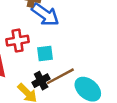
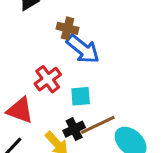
red cross: (18, 41) -> (48, 79), turned -30

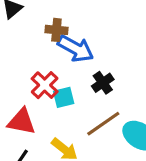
cyan square: (81, 96) -> (64, 97), moved
black cross: (74, 129) -> (103, 83), moved

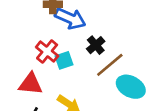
brown line: (103, 124) -> (110, 65), moved

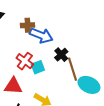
brown line: (110, 65) -> (72, 69), turned -65

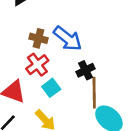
brown cross: (28, 25) -> (38, 38), moved
cyan square: (38, 67) -> (51, 88), moved, turned -32

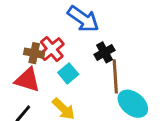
brown cross: (38, 38) -> (34, 53), moved

